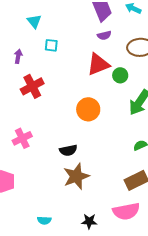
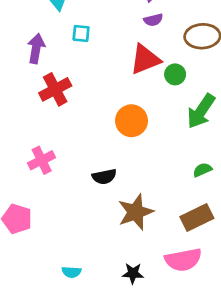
purple arrow: (18, 56) -> (36, 48), size x1.5
brown star: (76, 176) -> (136, 212), moved

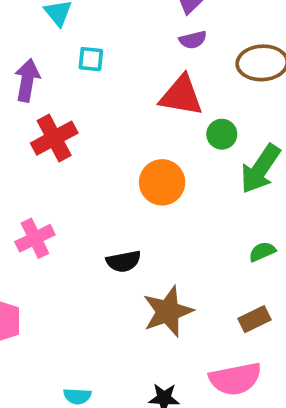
red triangle: (145, 59) -> (181, 96), turned 32
green circle: (175, 74) -> (222, 134), moved
brown rectangle: (197, 217) -> (255, 319), size x0.7

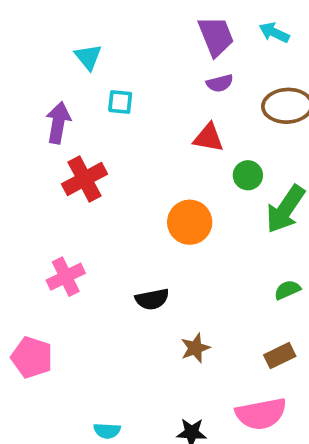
red triangle: (181, 96) -> (208, 138), size x0.7
brown star: (168, 311) -> (195, 348), size x0.6

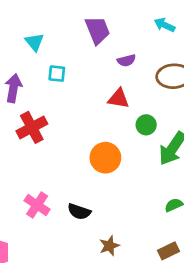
purple trapezoid: (216, 36) -> (98, 30), moved
pink cross: (66, 277) -> (37, 205), moved, turned -30
black semicircle: (152, 299) -> (79, 212), turned 30

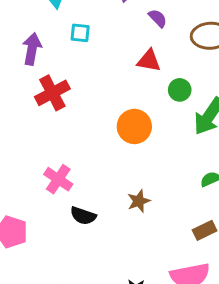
purple semicircle: (126, 60) -> (158, 18), turned -120
black semicircle: (79, 212) -> (83, 216), moved
brown star: (109, 246) -> (139, 201), moved

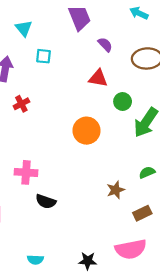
red cross: (52, 93) -> (21, 104), size x0.6
pink cross: (58, 179) -> (26, 172), turned -30
brown star: (139, 201) -> (116, 190), moved

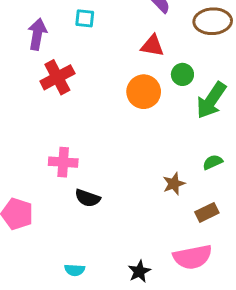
red cross: (21, 104) -> (57, 77), size x1.6
orange circle: (86, 131) -> (144, 92), moved
black star: (88, 261) -> (139, 271), turned -30

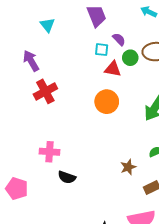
cyan square: (85, 18) -> (102, 50), moved
purple arrow: (37, 34) -> (31, 61), turned -40
green circle: (182, 74) -> (130, 58), moved

